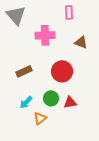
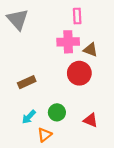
pink cross: (45, 35) -> (68, 42), moved
red circle: (62, 71) -> (79, 73), moved
red triangle: (70, 102) -> (91, 120), moved, turned 32

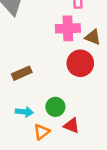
cyan arrow: (29, 117) -> (24, 112), turned -128
red triangle: (91, 120) -> (72, 126), moved

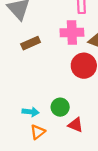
brown rectangle: (22, 73) -> (31, 43), moved
orange triangle: (42, 132) -> (38, 132), moved

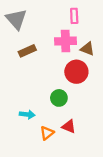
green circle: (60, 107) -> (59, 98), moved
orange triangle: (38, 132) -> (47, 133), moved

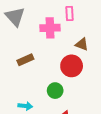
pink cross: (65, 41) -> (50, 28), moved
brown rectangle: (27, 51) -> (25, 60), moved

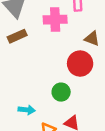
brown rectangle: (25, 60) -> (17, 36), moved

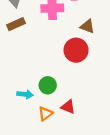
green circle: (61, 92) -> (48, 85), moved

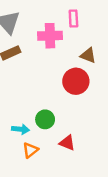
orange triangle: (45, 114) -> (30, 150), moved

